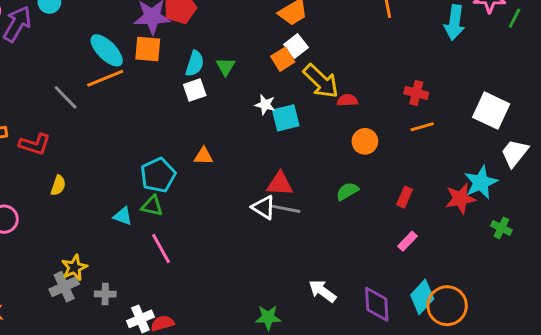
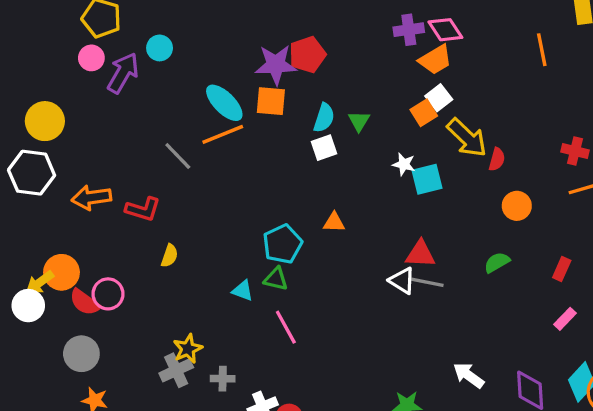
red semicircle: (347, 100) -> (497, 159), turned 108

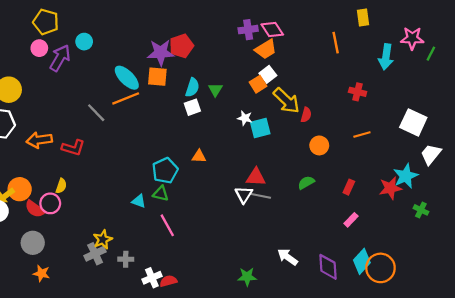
red cross: (575, 151) -> (358, 92), moved
yellow semicircle: (169, 256) -> (61, 186), moved
white triangle: (402, 281) -> (244, 195), turned 30

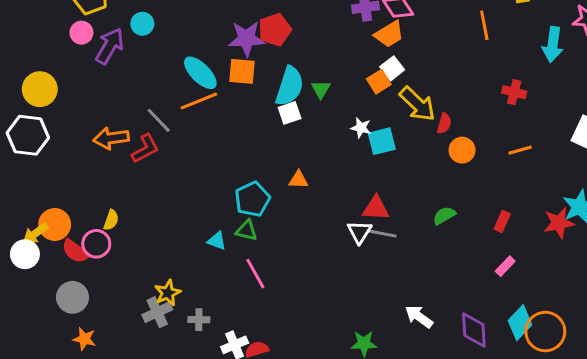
cyan semicircle: (192, 87) -> (290, 86), size x1.5
orange arrow: (39, 140) -> (111, 138), moved
orange circle: (319, 145) -> (462, 150), moved
red L-shape: (73, 148) -> (145, 149), moved, turned -45

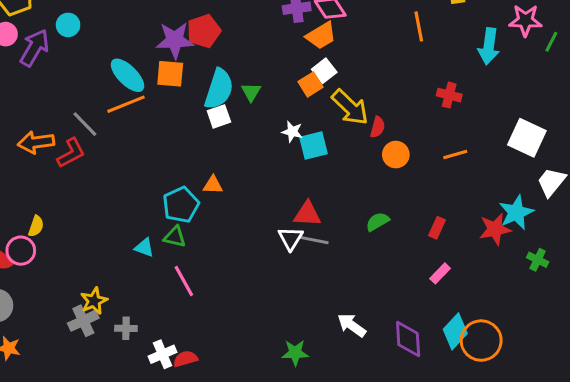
orange triangle: (298, 180) -> (213, 185), moved

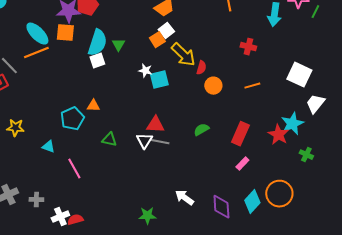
red rectangle: (437, 228) -> (240, 134), size x1.6
red star: (495, 229) -> (278, 135), turned -30
green triangle: (175, 237) -> (109, 140), moved
yellow star: (94, 301) -> (15, 128), moved, turned 30
orange circle: (481, 341) -> (279, 194), moved

